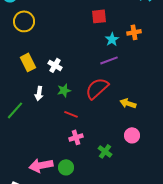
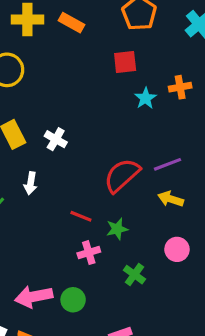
purple line: (109, 60) -> (168, 164), moved
green star: (64, 90) -> (117, 229), moved

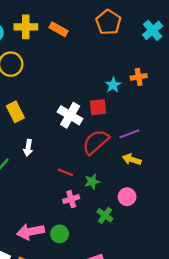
red square: (125, 62) -> (98, 107), moved
white cross: (56, 139) -> (70, 115), moved, size x1.5
pink circle: (177, 249) -> (127, 197), moved

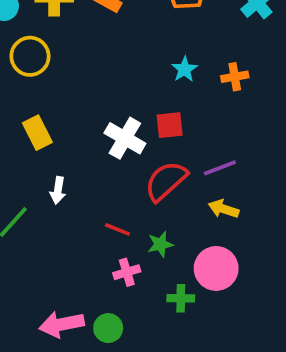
cyan star: (113, 85) -> (184, 69), moved
pink circle: (127, 197) -> (216, 268), size x1.5
green cross: (105, 215) -> (181, 298), turned -35

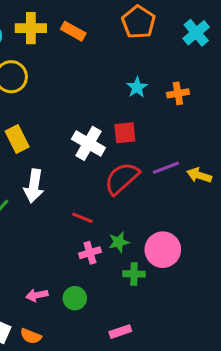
white arrow: (58, 190) -> (34, 186), size x1.5
yellow arrow: (224, 209) -> (199, 175), moved
green star: (160, 244) -> (119, 242), moved
pink arrow: (62, 324) -> (37, 295), size x0.6

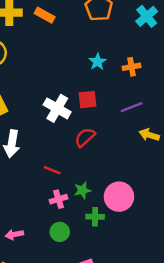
purple line: (166, 168) -> (132, 107), moved
red semicircle: (122, 178) -> (85, 137), size x0.7
green circle: (75, 298) -> (60, 232), moved

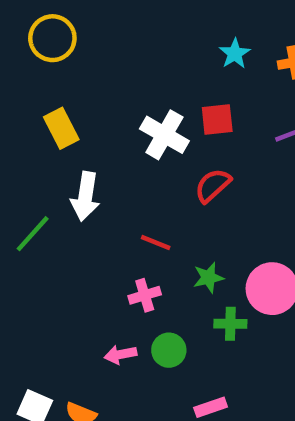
pink cross: (58, 199) -> (145, 295), moved
pink arrow: (14, 234) -> (121, 355), moved

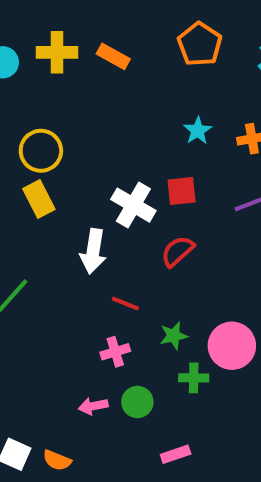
yellow circle: (52, 38) -> (41, 151), moved
white arrow: (85, 196) -> (93, 251), moved

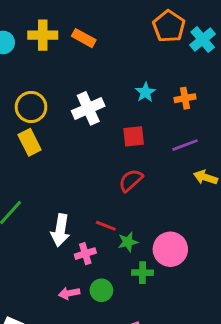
orange pentagon: (200, 44) -> (169, 26), moved
white cross: (133, 205) -> (88, 108), moved, turned 36
white arrow: (93, 251) -> (60, 230), moved
red line: (125, 304) -> (106, 226), moved

